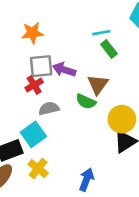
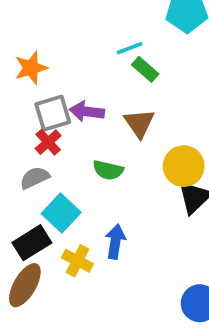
green semicircle: (86, 102) -> (108, 170), moved
gray semicircle: (49, 108) -> (35, 178), moved
blue arrow: (86, 180) -> (115, 242), moved

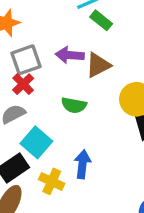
purple arrow: (87, 111) -> (70, 55), moved
brown triangle: (139, 123) -> (98, 65), turned 40

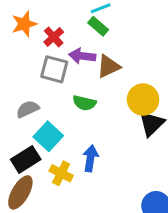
green rectangle: (101, 20) -> (98, 26), moved
gray square: (26, 60) -> (54, 69), moved, turned 32
red cross: (23, 84) -> (54, 37), moved

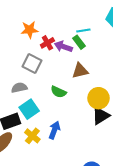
purple arrow: (82, 56) -> (63, 47), moved
gray square: (54, 69) -> (32, 64), moved

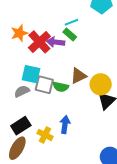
red cross: (47, 43) -> (39, 42), size x1.6
gray square: (32, 64) -> (44, 85), moved
brown triangle: (80, 71) -> (79, 76), moved
cyan square: (29, 109) -> (31, 74), moved, turned -30

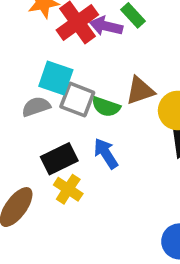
blue arrow: (65, 125) -> (106, 153), moved, turned -48
black rectangle: (21, 126) -> (59, 159), moved

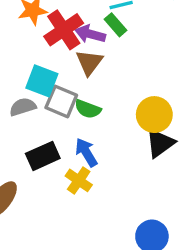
brown triangle: (140, 91) -> (89, 62), moved, turned -36
yellow cross: (68, 189) -> (79, 180), moved

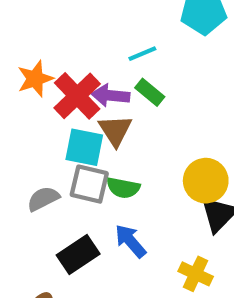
green rectangle: (116, 25) -> (150, 92), moved
cyan square: (42, 81) -> (84, 147), moved
yellow cross: (79, 180) -> (196, 274), moved

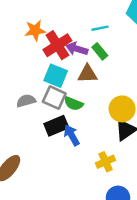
brown triangle: (115, 130) -> (87, 74), moved, turned 50
black rectangle: (78, 255) -> (56, 126), moved
yellow cross: (196, 274) -> (105, 162), turned 30

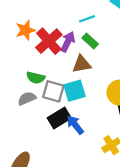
purple arrow: (77, 49) -> (68, 42), turned 108
cyan square: (56, 76) -> (74, 91), moved, turned -30
green semicircle: (74, 104) -> (36, 78), moved

